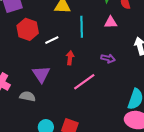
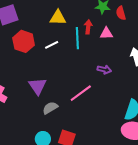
white line: (52, 40) -> (52, 45), moved
red arrow: (70, 58) -> (88, 27), moved
gray semicircle: (27, 96) -> (50, 108), moved, turned -42

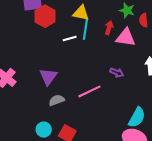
pink triangle: (106, 33) -> (126, 38), size x1.5
cyan line: (77, 38) -> (85, 29), moved
red hexagon: (24, 41) -> (45, 16), moved

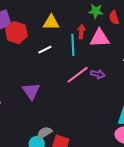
cyan line: (85, 29) -> (73, 45), moved
pink line: (89, 91) -> (78, 75), moved
gray semicircle: (57, 100) -> (44, 133), moved

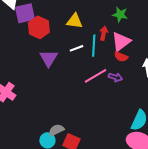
red semicircle: (114, 18) -> (121, 57), moved, turned -56
pink triangle: (100, 38) -> (121, 42), turned -40
white line: (45, 50) -> (76, 48), moved
purple triangle: (31, 91) -> (49, 58), moved

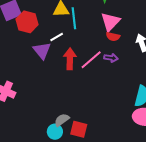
red arrow: (104, 33) -> (70, 59), moved, size x1.5
cyan line: (94, 46) -> (74, 18), moved
white line: (76, 48) -> (57, 37), moved

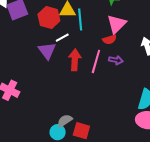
red hexagon: (27, 22) -> (49, 17), moved
red semicircle: (113, 37) -> (109, 40), moved, turned -32
pink line: (91, 60) -> (96, 61), turned -35

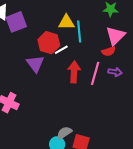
red hexagon: (49, 17) -> (49, 43), moved
purple triangle: (47, 51) -> (35, 64), moved

